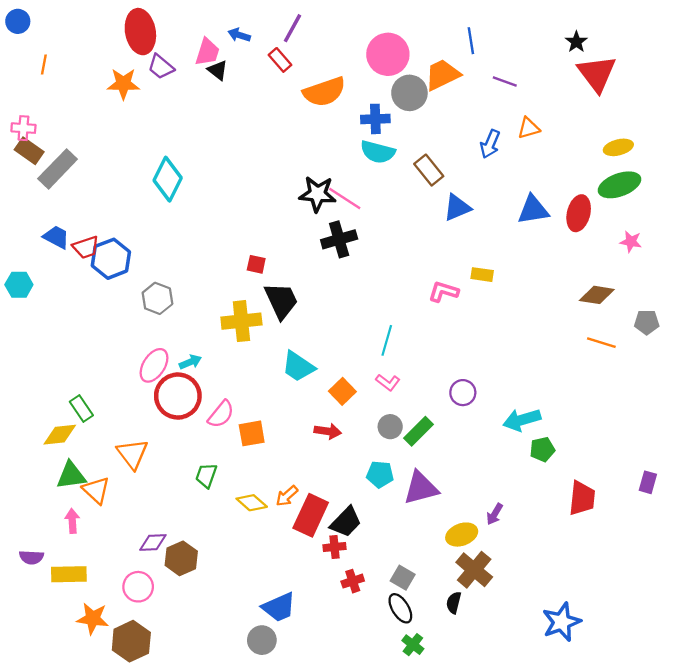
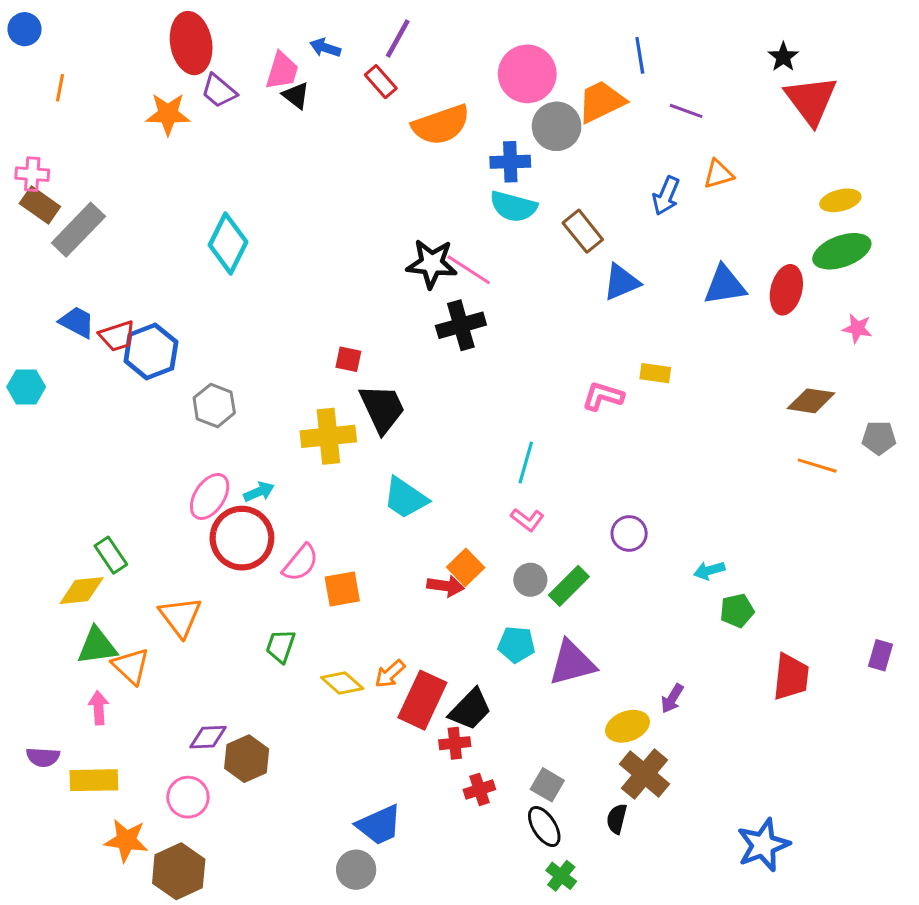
orange square: (342, 391) -> (466, 567), moved
cyan arrow: (522, 420) -> (709, 570), size x0.6

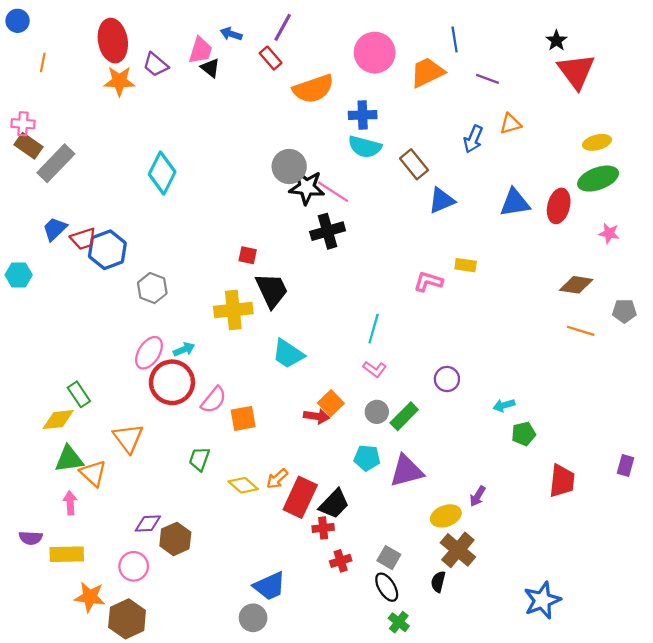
red ellipse: (191, 43) -> (113, 41), moved
gray circle: (557, 126) -> (289, 167), moved
blue trapezoid: (77, 322) -> (55, 229), turned -72

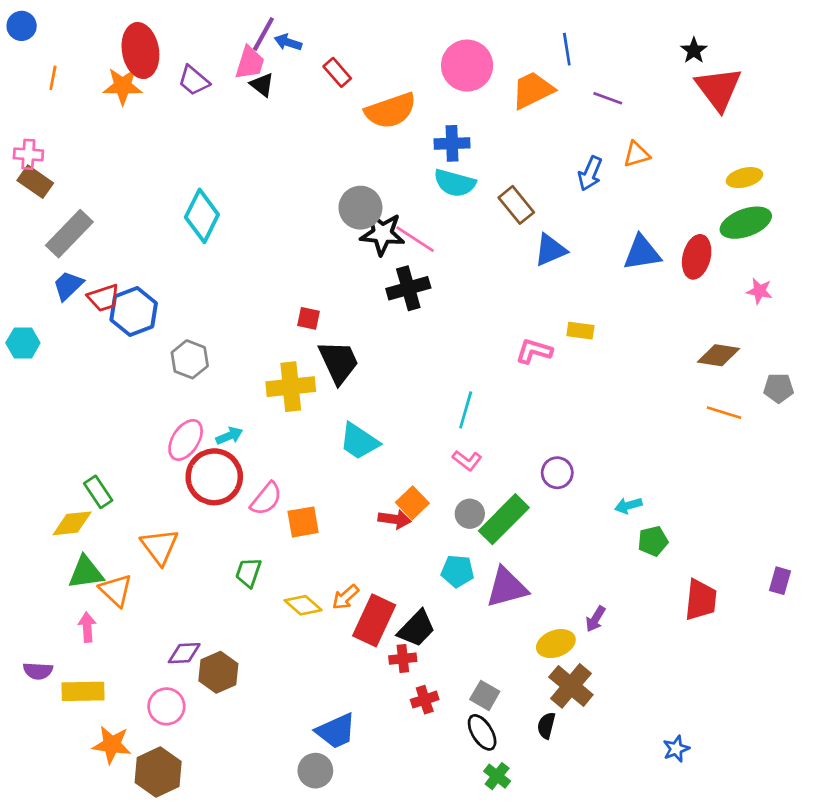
purple line: (283, 27) -> (263, 34), moved
orange star: (119, 81) -> (123, 86), moved
gray rectangle: (56, 163) -> (69, 234), moved
green rectangle: (404, 416) -> (504, 519), size x1.4
blue star: (542, 600) -> (676, 749), size x0.6

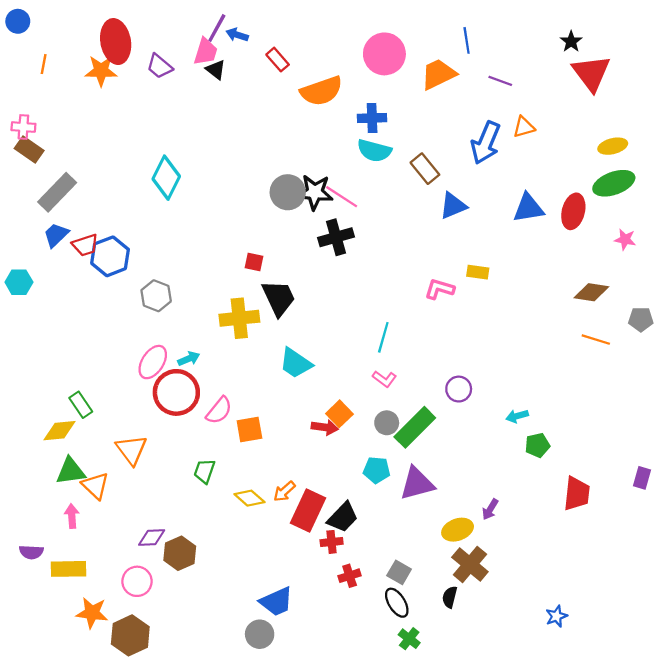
blue arrow: (590, 173) -> (486, 143), size x1.5
gray circle: (360, 208) -> (288, 192), moved

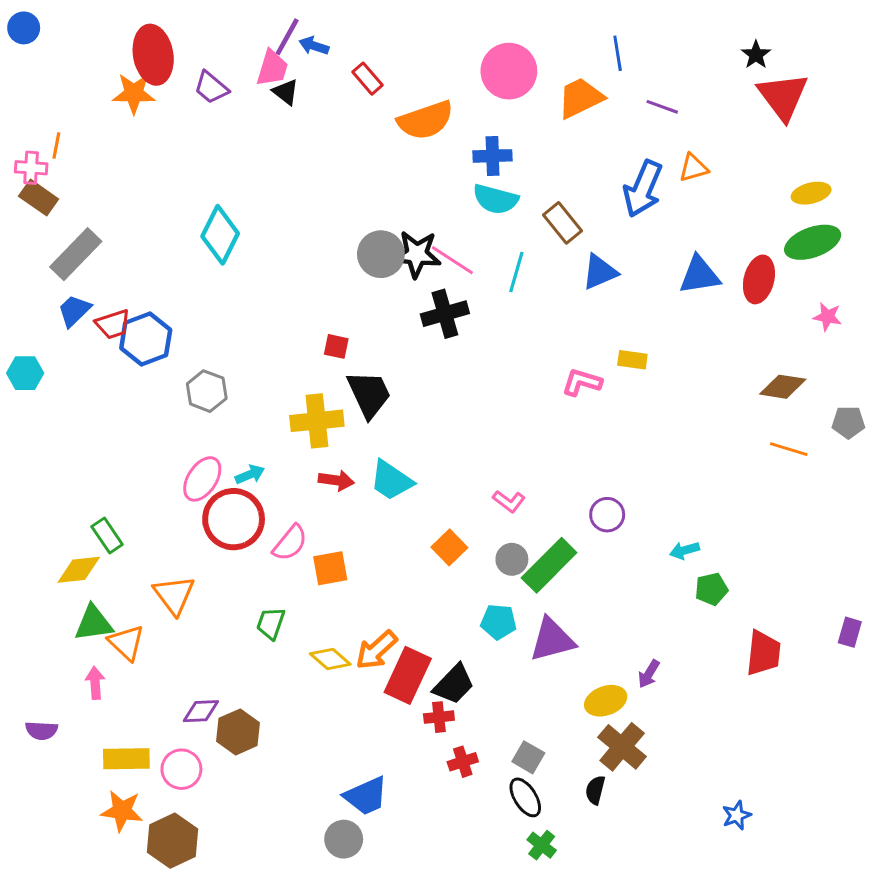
orange line: (44, 64) -> (56, 145), moved
cyan line: (383, 337) -> (516, 272), moved
red arrow: (325, 427) -> (336, 480), moved
orange arrow: (284, 491) -> (376, 650), size x1.4
yellow rectangle: (68, 569) -> (126, 759), moved

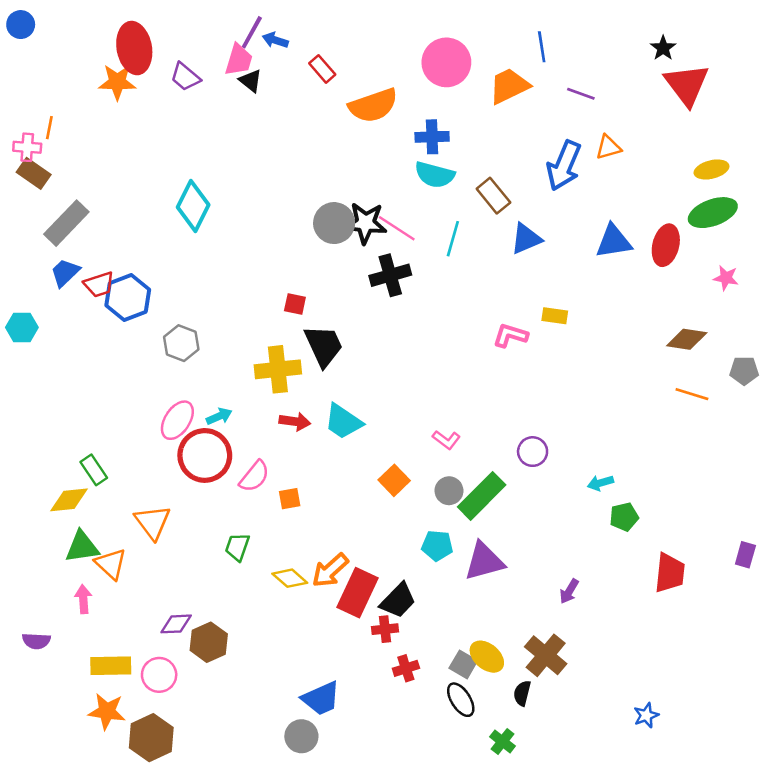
orange square: (330, 568) -> (290, 499), size x0.7
yellow ellipse: (606, 701) -> (487, 657), moved, turned 60
green cross: (542, 845) -> (503, 741), moved

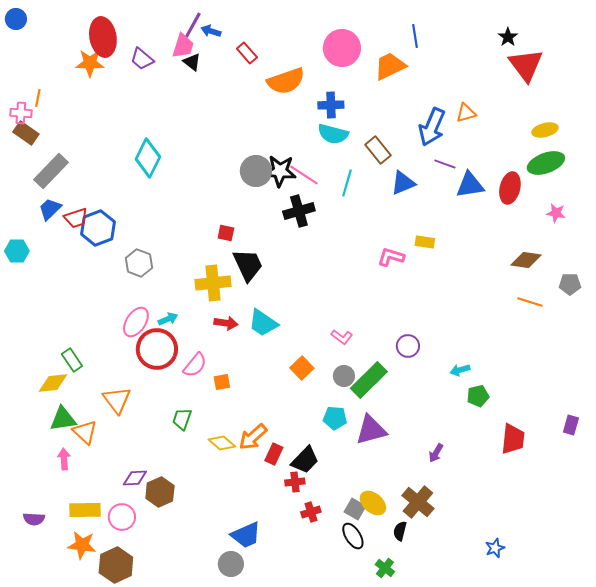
purple line: (581, 94) -> (445, 164), moved
red rectangle: (358, 593) -> (274, 454), size x0.6
purple semicircle: (36, 641) -> (34, 519), moved

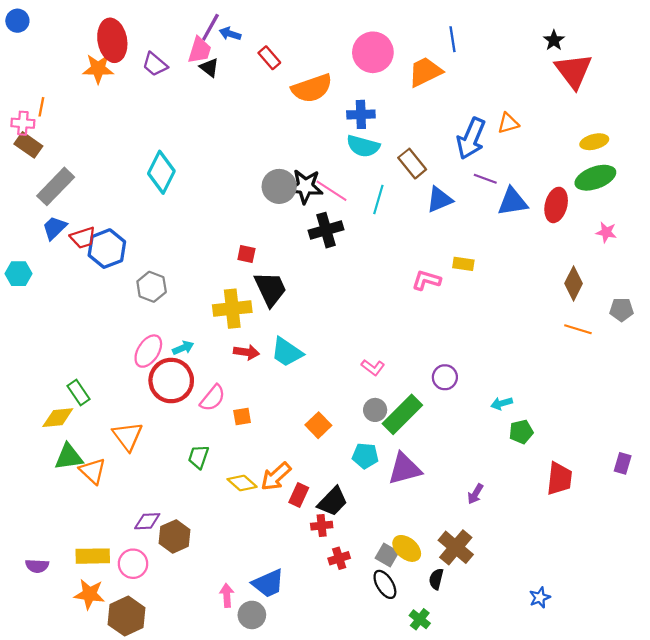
brown diamond: (526, 260) -> (574, 283), turned -72
orange square: (302, 368) -> (318, 425), moved
pink arrow: (64, 459) -> (227, 595), moved

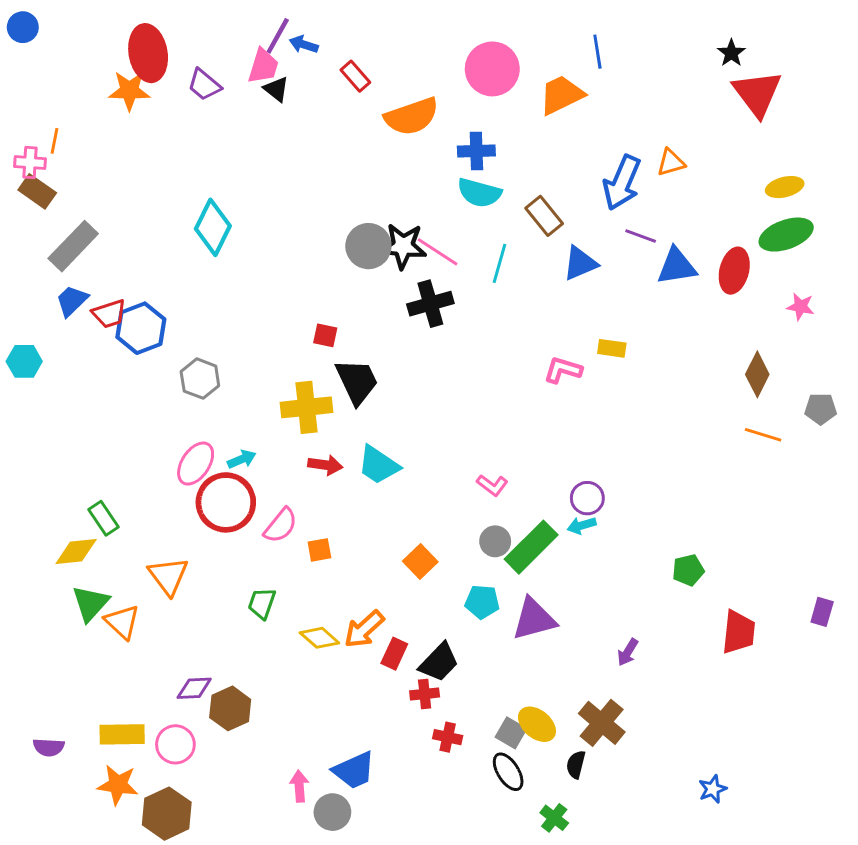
cyan arrow: (502, 403) -> (582, 525), moved
green triangle: (69, 457) -> (90, 603), turned -40
red cross: (339, 558) -> (448, 737), turned 30

